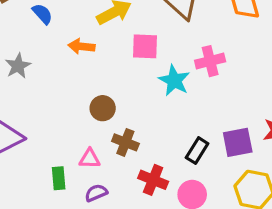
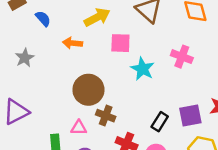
pink cross: (210, 61) -> (182, 57), moved, turned 35
brown circle: (103, 108) -> (88, 90), size x1.6

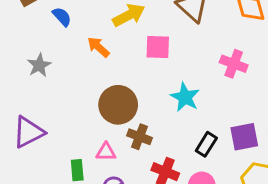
orange arrow: (73, 43) -> (98, 47), turned 36
cyan star: (143, 69) -> (185, 97), moved

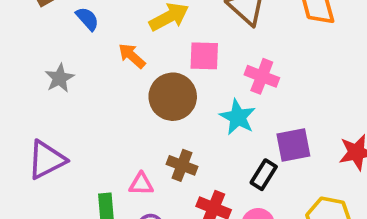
pink cross: (234, 64) -> (262, 76), moved
brown circle: (118, 105) -> (173, 97), moved
purple square: (244, 137) -> (293, 145), moved

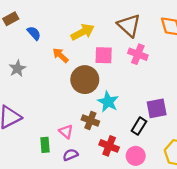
pink cross: (262, 76) -> (138, 54), moved
cyan star: (238, 117) -> (108, 102), moved
pink triangle: (141, 184) -> (66, 132), turned 40

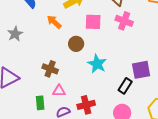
brown circle: (85, 80) -> (76, 44), size x0.6
brown cross: (90, 120) -> (50, 69), moved
pink triangle: (66, 132) -> (59, 91), turned -40
red cross: (109, 146) -> (86, 105), moved, turned -36

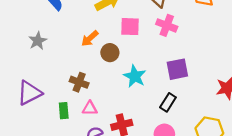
orange arrow: (54, 22) -> (90, 38), moved, turned -84
purple square: (141, 70) -> (177, 69), moved
green rectangle: (40, 103) -> (64, 111), moved

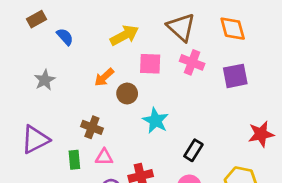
purple square: (177, 69) -> (235, 76), moved

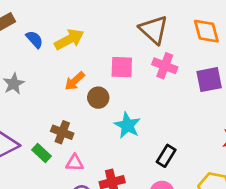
yellow arrow: (124, 35) -> (69, 39), moved
green rectangle: (74, 160) -> (41, 153), moved, turned -42

